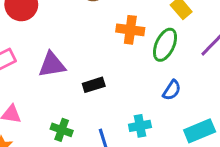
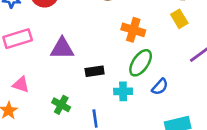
green ellipse: (165, 45) -> (141, 63), moved
cyan cross: (140, 126) -> (123, 91), moved

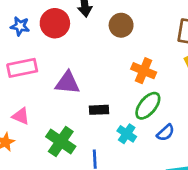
cyan cross: (123, 91) -> (127, 134), turned 30
green cross: (61, 105) -> (61, 141), size x1.5

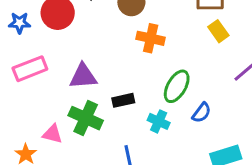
orange cross: (144, 71) -> (151, 38), moved
pink triangle: (21, 116) -> (52, 134), moved
green cross: (61, 141) -> (86, 118), moved

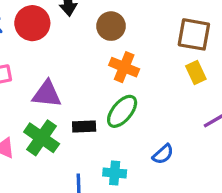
green ellipse: (177, 86) -> (122, 111), moved
cyan cross: (159, 121) -> (115, 173), moved, turned -30

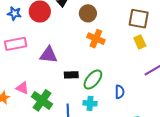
green ellipse: (122, 111) -> (93, 79), moved
green cross: (42, 138) -> (42, 100), moved
blue semicircle: (163, 154) -> (120, 92), turned -48

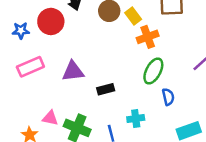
orange cross: (96, 39) -> (148, 37), moved, turned -30
yellow rectangle: (140, 42) -> (133, 16), moved
green ellipse: (93, 79) -> (153, 71), moved

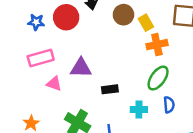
pink triangle: (50, 118) -> (54, 84), moved
cyan cross: (136, 118) -> (139, 109), moved

